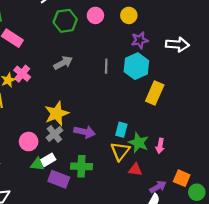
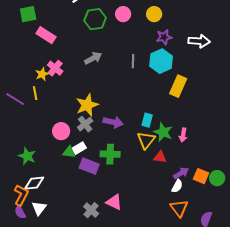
orange square: (182, 178) -> (201, 176), moved

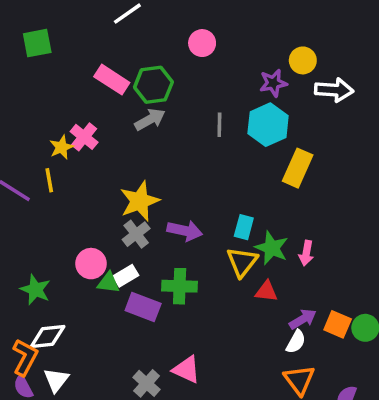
yellow circle: (154, 14) -> (303, 60), moved
green hexagon: (95, 19) -> (153, 85), moved
pink rectangle: (46, 35) -> (112, 80), moved
pink circle: (61, 131) -> (91, 264), moved

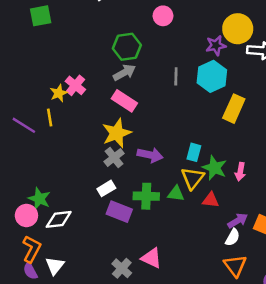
yellow circle: (303, 60) -> (238, 29), size x1.5
pink rectangle: (112, 80) -> (124, 101), moved
pink circle: (91, 264) -> (26, 215), moved
green triangle: (108, 283) -> (176, 194), moved
white diamond: (48, 337) -> (59, 219), moved

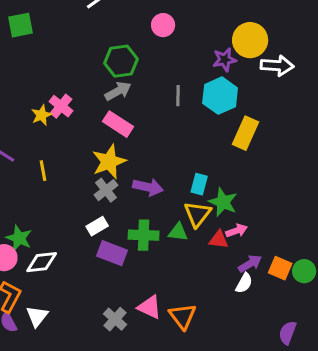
yellow line: (50, 118) -> (43, 171), moved
pink arrow: (240, 172) -> (237, 231), moved, turned -120
orange triangle: (235, 266) -> (183, 316), moved

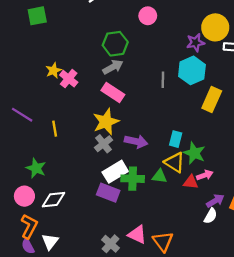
gray line: (178, 96) -> (163, 80), moved
yellow star: (42, 115) -> (54, 70), moved
yellow triangle: (198, 214) -> (175, 162), turned -35
white rectangle: (97, 226) -> (115, 172), moved, size x1.5
green star: (19, 238) -> (36, 168), moved

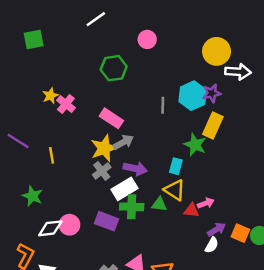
purple star: (195, 43) -> (212, 93), moved
gray arrow: (113, 67) -> (123, 142), moved
green star: (194, 153) -> (195, 145), moved
white rectangle: (115, 172) -> (124, 189), moved
pink circle: (24, 196) -> (69, 225), moved

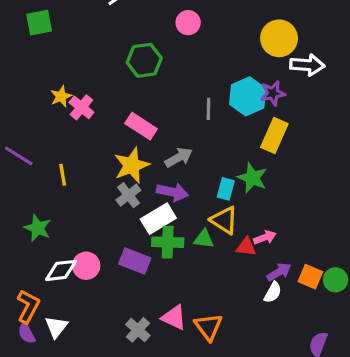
gray arrow: (123, 142) -> (179, 157), moved
green star: (195, 145) -> (252, 178), moved

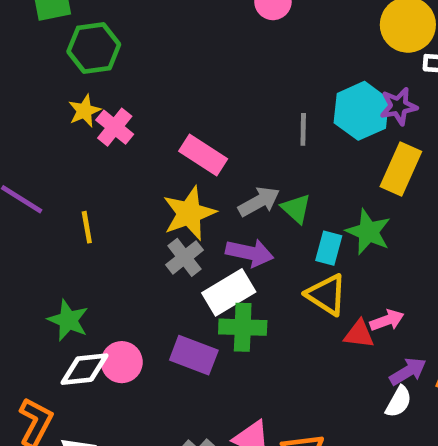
green hexagon: (144, 60) -> (94, 48), moved
green star: (38, 228) -> (68, 320), moved
green triangle: (204, 239) -> (296, 209), moved, turned 35

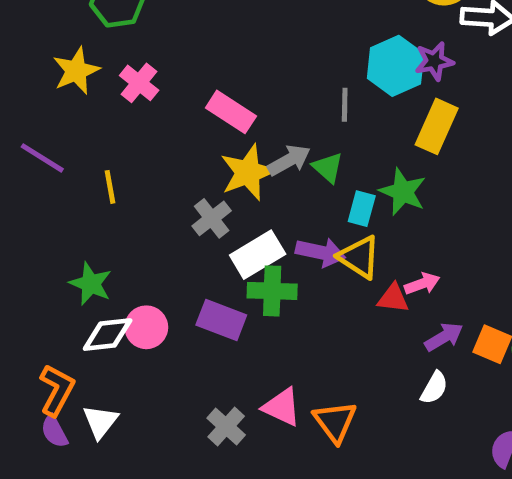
yellow star: (84, 111) -> (76, 71), moved, size x1.4
gray line: (303, 129) -> (345, 105), moved
yellow star: (189, 213) -> (248, 172), moved
purple arrow: (250, 253) -> (321, 252), moved
white semicircle: (399, 402) -> (434, 388), moved

